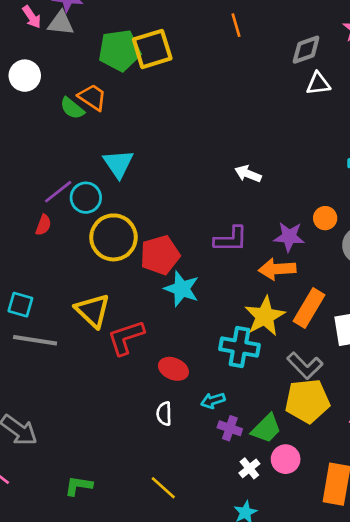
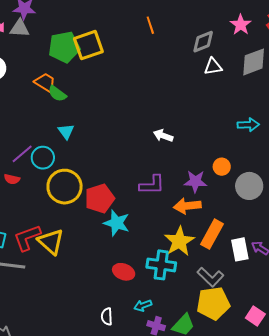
green semicircle: (72, 108) -> (57, 94), moved
cyan triangle: (118, 164) -> (66, 131), size x0.7
red semicircle: (43, 225) -> (12, 179), turned 84
red L-shape: (126, 337) -> (27, 238), moved
red ellipse: (173, 369) -> (124, 272), moved

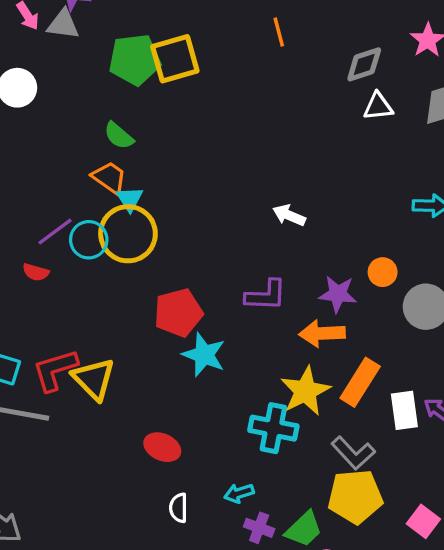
orange trapezoid: (45, 83) -> (109, 178), moved
yellow circle: (65, 187) -> (128, 234), moved
red ellipse: (124, 272) -> (162, 447), moved

